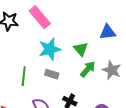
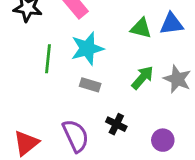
green triangle: (81, 49) -> (141, 28), moved, turned -35
green line: (24, 76) -> (48, 59), moved

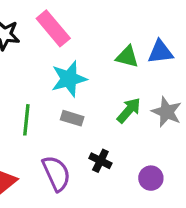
green line: (48, 59) -> (26, 120), moved

